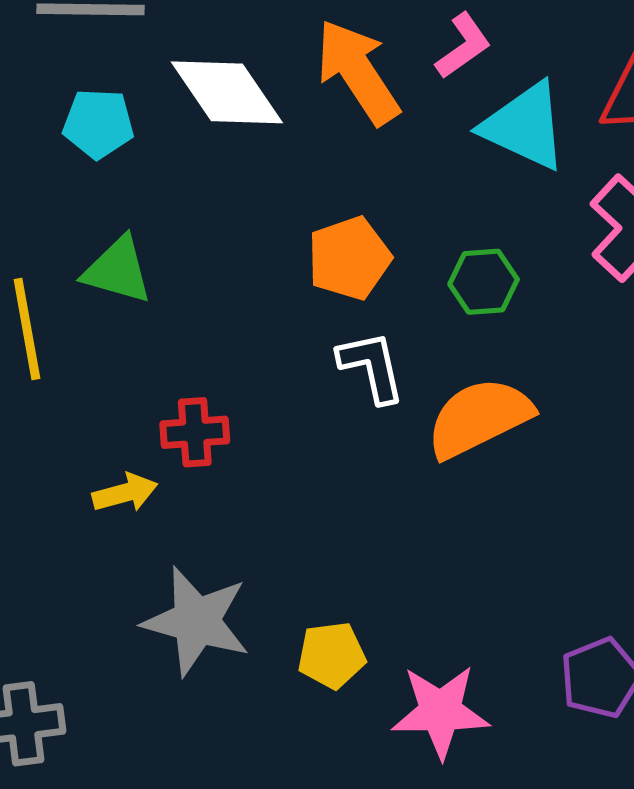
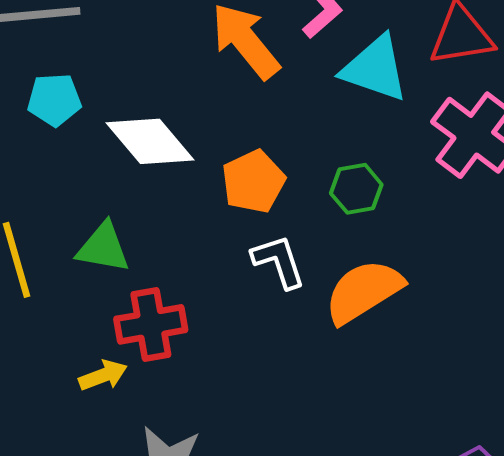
white diamond: (227, 92) -> (150, 141), moved
green triangle: (117, 270) -> (103, 248), moved
red cross: (195, 432) -> (151, 324), size x1.4

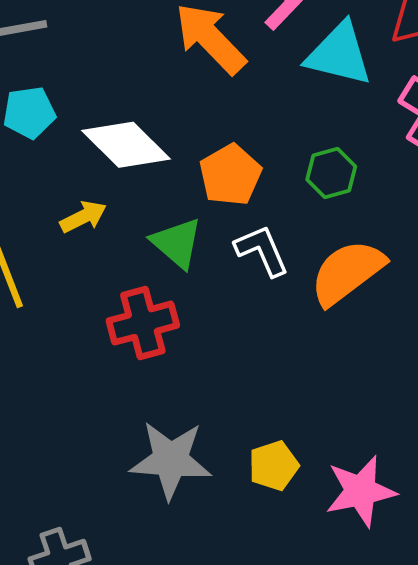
green triangle: (103, 248) -> (177, 243), moved, turned 36
yellow arrow: (103, 375) -> (83, 217), moved

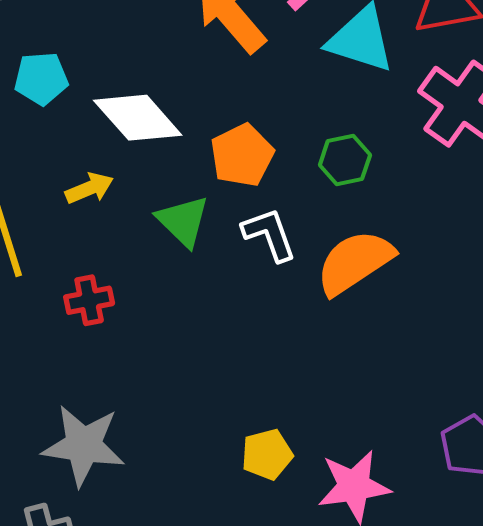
red cross: (143, 323) -> (89, 300), moved, size x0.7
gray star: (171, 460) -> (84, 445), moved

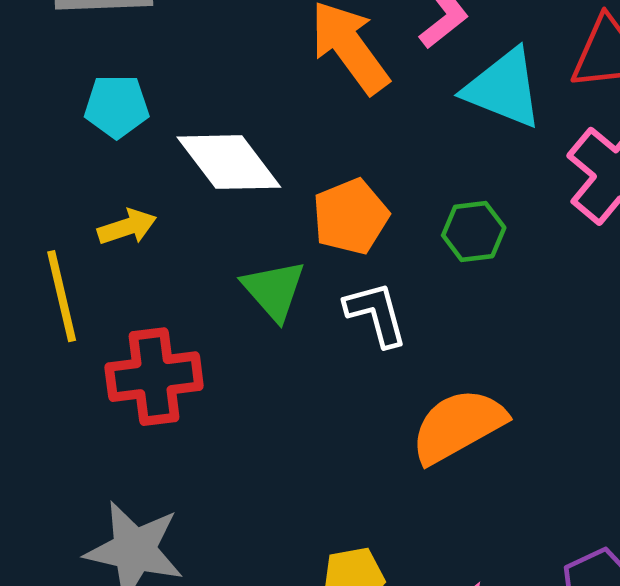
yellow arrow: (89, 188) -> (127, 227), moved
orange semicircle: (355, 262) -> (458, 426), moved
red cross: (89, 300) -> (154, 377), size x1.6

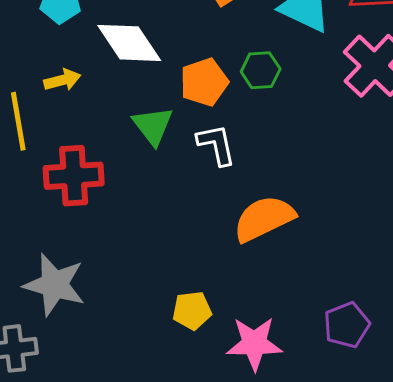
green hexagon: (474, 232) -> (261, 70), moved

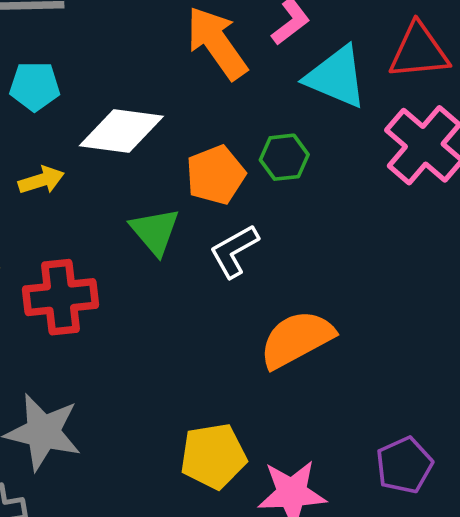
white diamond: (129, 43) -> (121, 131), turned -46
white L-shape: (216, 145) -> (234, 251), turned -105
yellow pentagon: (192, 311) -> (213, 456), size x1.4

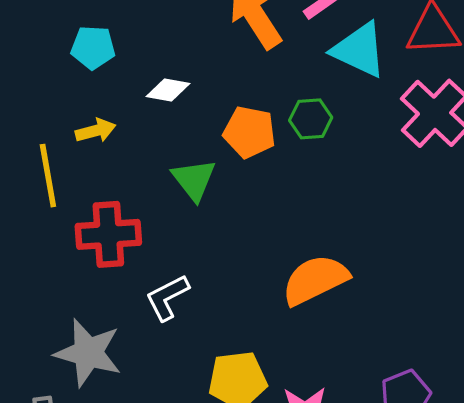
white diamond: (121, 131) -> (168, 90), size x0.6
orange pentagon: (216, 175) -> (249, 132), turned 30
white L-shape: (234, 251) -> (167, 297), moved

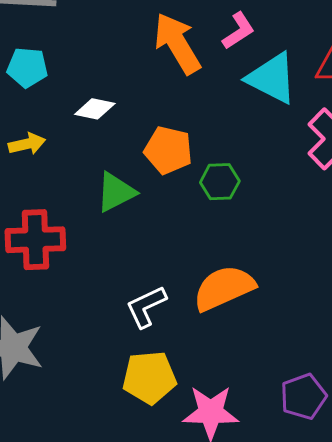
green hexagon: (311, 119) -> (220, 182), moved
green triangle: (194, 180) -> (116, 192), turned 39
white L-shape: (167, 297) -> (146, 307), moved

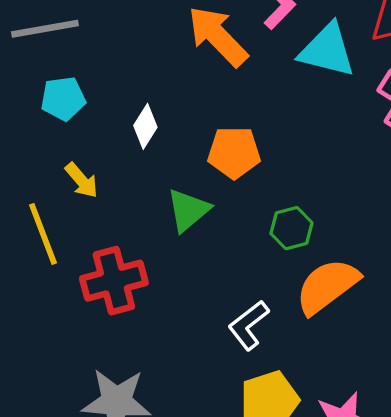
white diamond: (95, 109) -> (145, 126), turned -57
yellow arrow: (27, 144) -> (82, 180), turned 75
green hexagon: (220, 182) -> (291, 228), moved

